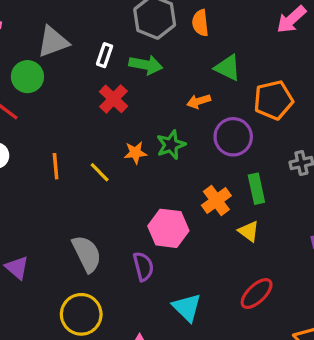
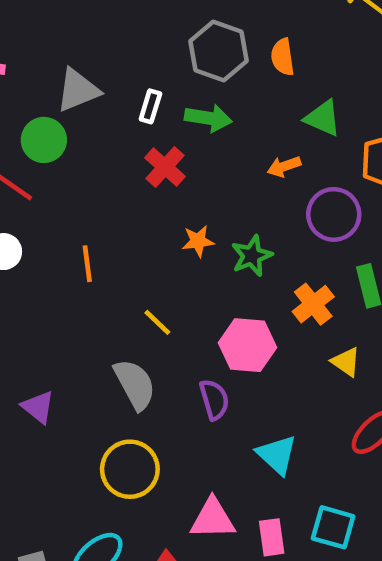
green star: (171, 145) -> (252, 256), moved
yellow line: (100, 172) -> (157, 322), moved
yellow triangle: (249, 231) -> (346, 362), moved

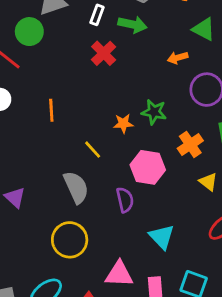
orange star: (198, 241) -> (123, 124), moved
green star: (252, 256) -> (154, 112), turned 30

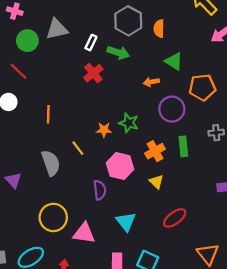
green circle: (29, 32) -> (27, 41), moved
yellow triangle: (208, 182) -> (156, 182), moved
gray semicircle: (76, 187) -> (51, 163), moved
pink triangle: (119, 274) -> (84, 233), moved

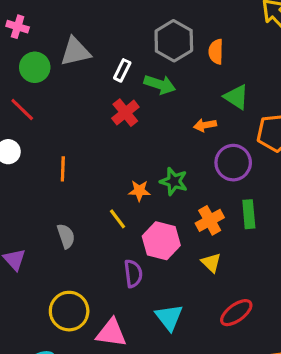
yellow line: (78, 148) -> (118, 219), moved
gray semicircle: (51, 163) -> (66, 236), size x0.7

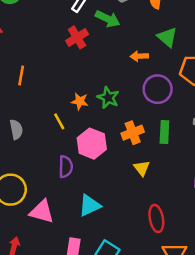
yellow triangle: (211, 263) -> (142, 168), moved
red ellipse: (236, 313) -> (156, 218), moved, turned -72
cyan triangle: (169, 317) -> (90, 206), turned 35

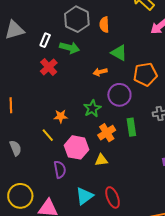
green star: (108, 98) -> (92, 108), moved, turned 30
yellow triangle: (142, 168) -> (101, 160), moved, turned -48
red ellipse: (156, 218) -> (113, 197), moved

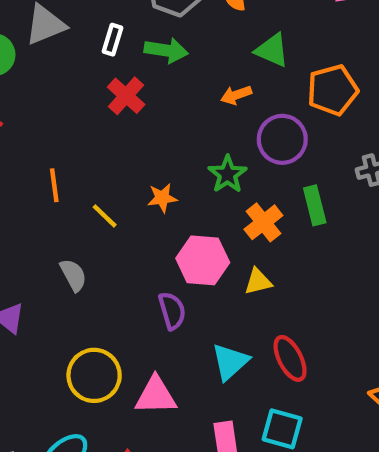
yellow line: (48, 135) -> (105, 216), moved

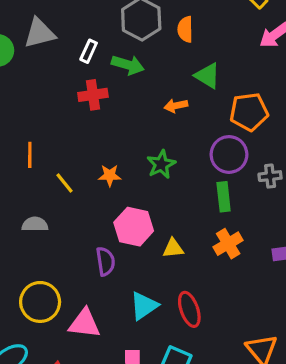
red cross: (126, 96) -> (93, 95), turned 32
purple circle: (282, 139) -> (229, 154), moved
orange cross: (263, 222) -> (228, 244), moved
gray semicircle: (73, 275) -> (35, 224), turned -70

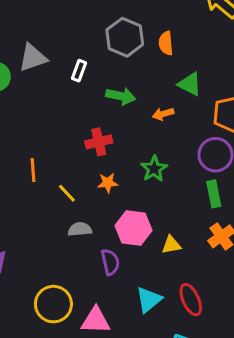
green arrow: (128, 65) -> (121, 96), moved
red cross: (93, 95) -> (99, 142), moved
gray semicircle: (35, 224) -> (80, 229), moved

